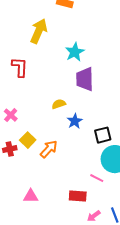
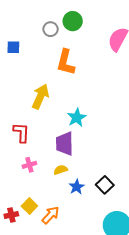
purple trapezoid: (85, 79) -> (65, 144), moved
pink cross: (11, 115) -> (29, 165), moved, turned 32
black square: (103, 135) -> (105, 185), moved, turned -30

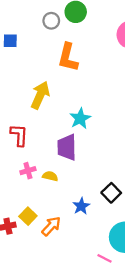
yellow semicircle: (61, 170) -> (50, 176), moved, turned 32
blue star: (77, 187) -> (81, 206), moved

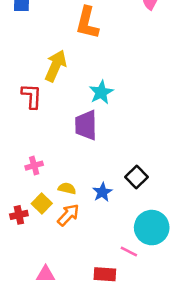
red L-shape: (19, 135) -> (32, 96), moved
pink cross: (28, 171) -> (34, 166), moved
yellow semicircle: (50, 176) -> (67, 188), moved

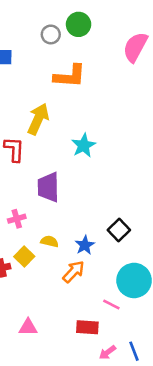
orange L-shape: (87, 23) -> (70, 76), turned -100
purple trapezoid: (86, 125) -> (48, 187), moved
orange arrow: (68, 215) -> (73, 272), moved

